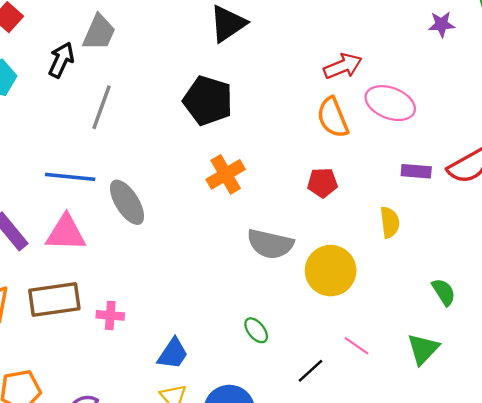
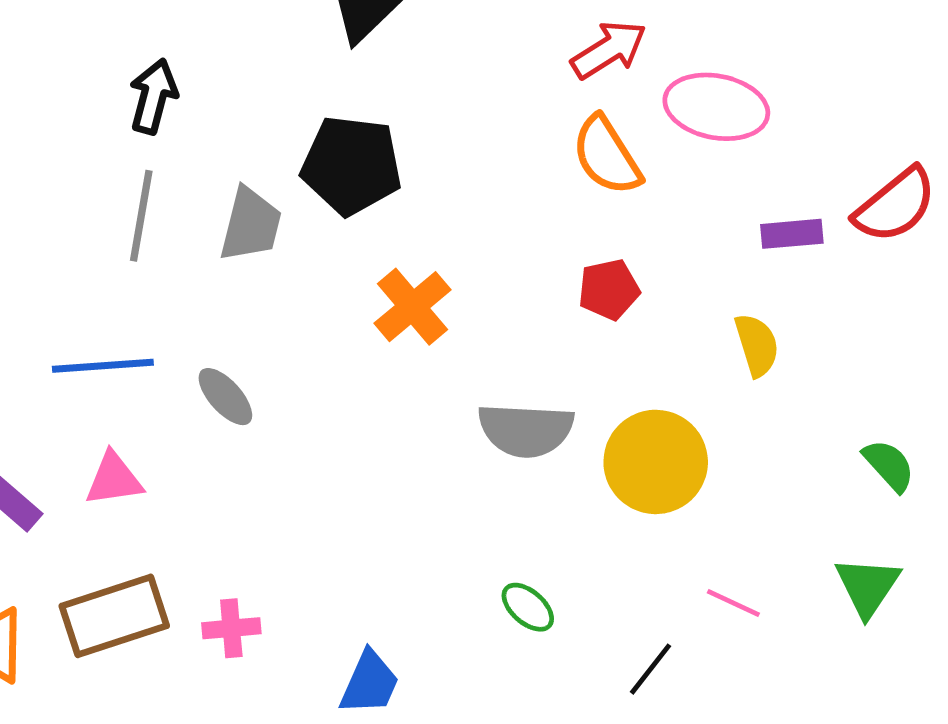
gray trapezoid: (99, 32) -> (251, 225), moved
black arrow: (61, 60) -> (153, 96), moved
gray ellipse: (127, 202) -> (225, 397), size x0.7
pink triangle: (66, 233) -> (114, 479), size x0.7

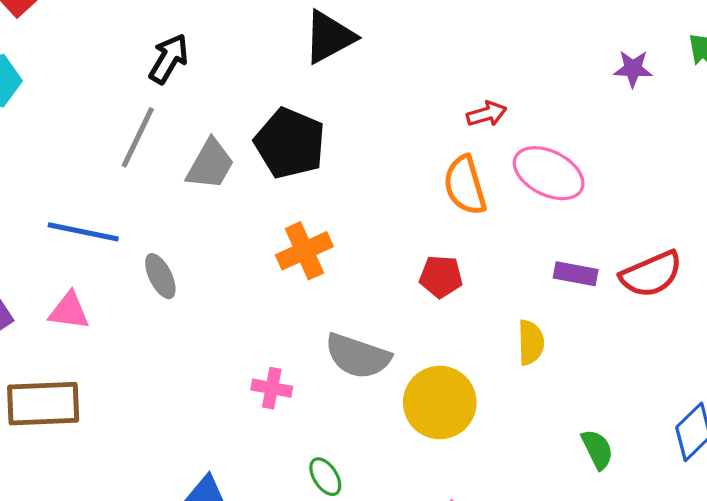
red arrow: (609, 50) -> (487, 114), size x0.7
pink cross: (231, 628) -> (272, 388), moved

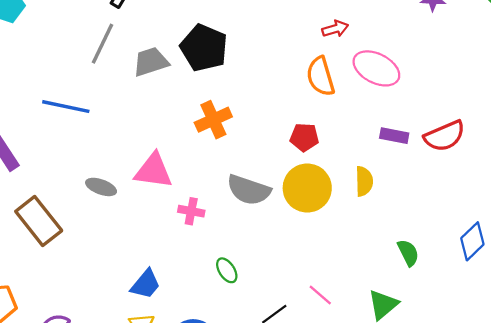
gray trapezoid: (210, 164) -> (151, 62), turned -138
gray ellipse: (160, 276) -> (101, 187), moved, turned -44
pink triangle: (69, 311) -> (153, 171), moved, size x1.4
yellow circle: (440, 403) -> (307, 188), moved
brown rectangle: (43, 404) -> (39, 221), turned 54

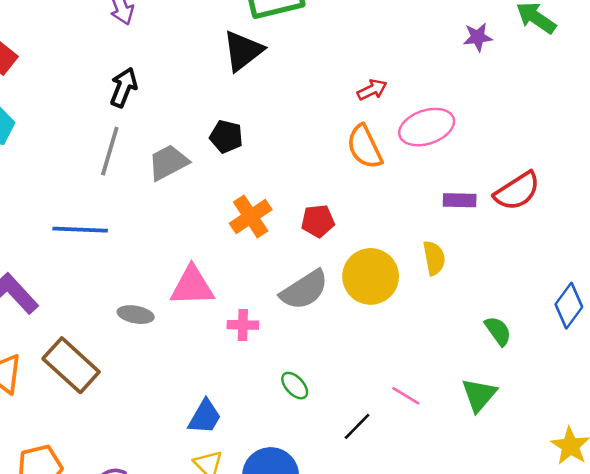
black pentagon: (204, 48) -> (226, 137), size x0.6
pink ellipse: (376, 68) -> (427, 127), turned -36
red pentagon: (304, 137) -> (318, 221), moved
gray semicircle: (249, 190) -> (304, 290), turned -42

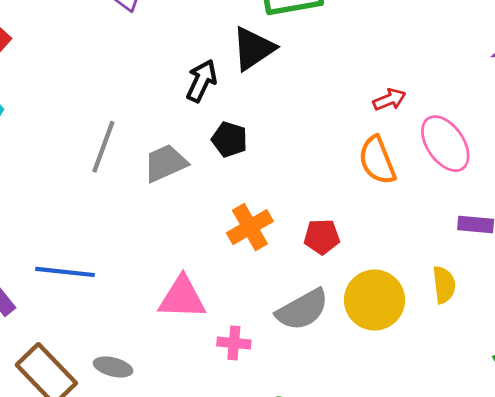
black arrow: (124, 87) -> (202, 81), moved
pink ellipse: (427, 127) -> (445, 144), turned 70
blue line: (80, 230) -> (65, 272), moved
gray ellipse: (136, 315) -> (113, 367), moved

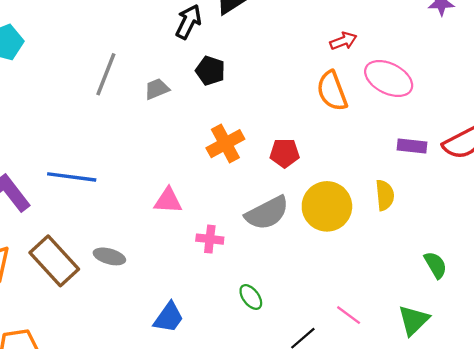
pink ellipse: (445, 144) -> (389, 78), turned -30
gray trapezoid: (165, 163) -> (157, 89), size x0.7
pink triangle: (182, 298) -> (168, 201), size x0.7

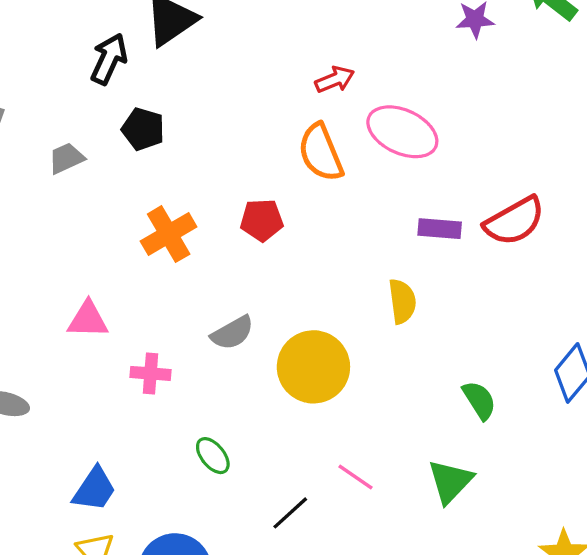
red pentagon: (285, 153) -> (262, 220), moved
yellow circle: (327, 206) -> (313, 367), moved
gray semicircle: (267, 213) -> (232, 333), size x0.7

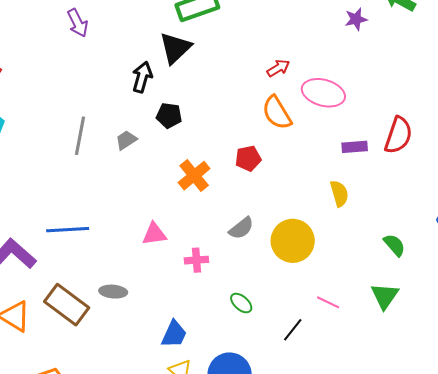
red semicircle: (514, 221) -> (398, 135), turned -33

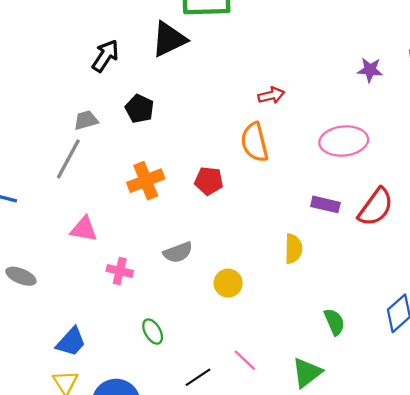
black arrow: (142, 77) -> (105, 56), moved
pink ellipse: (323, 93) -> (344, 141), moved, turned -39
gray line: (80, 136) -> (68, 159), moved
yellow circle: (293, 241) -> (228, 283), size x0.6

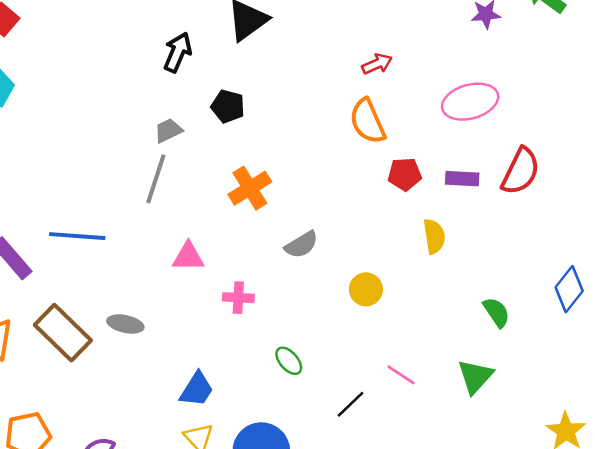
red pentagon: (209, 181) -> (405, 174), moved
gray semicircle: (178, 252) -> (301, 245), moved

